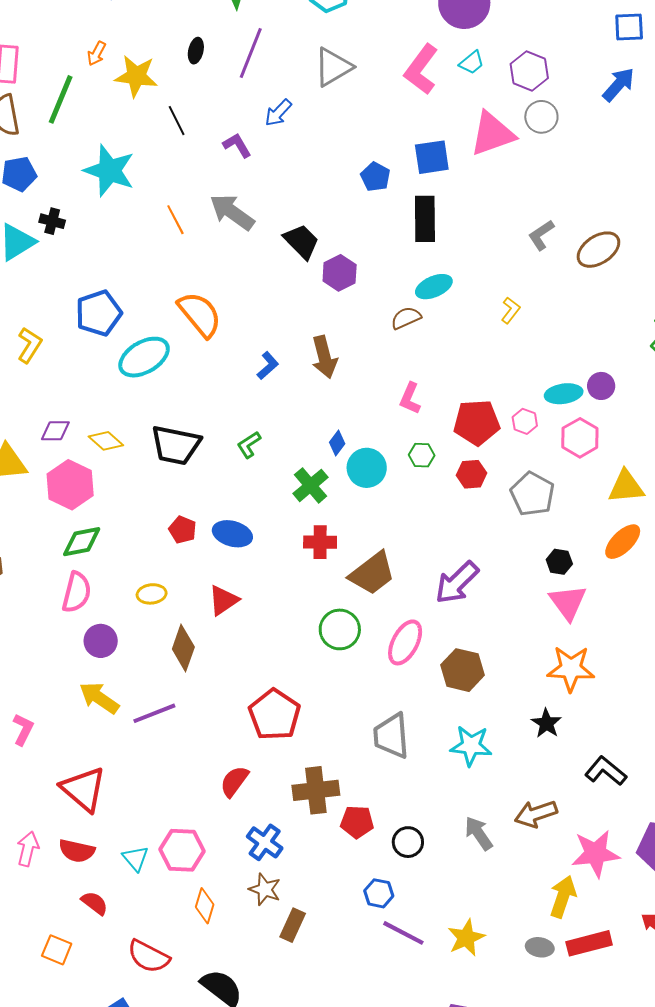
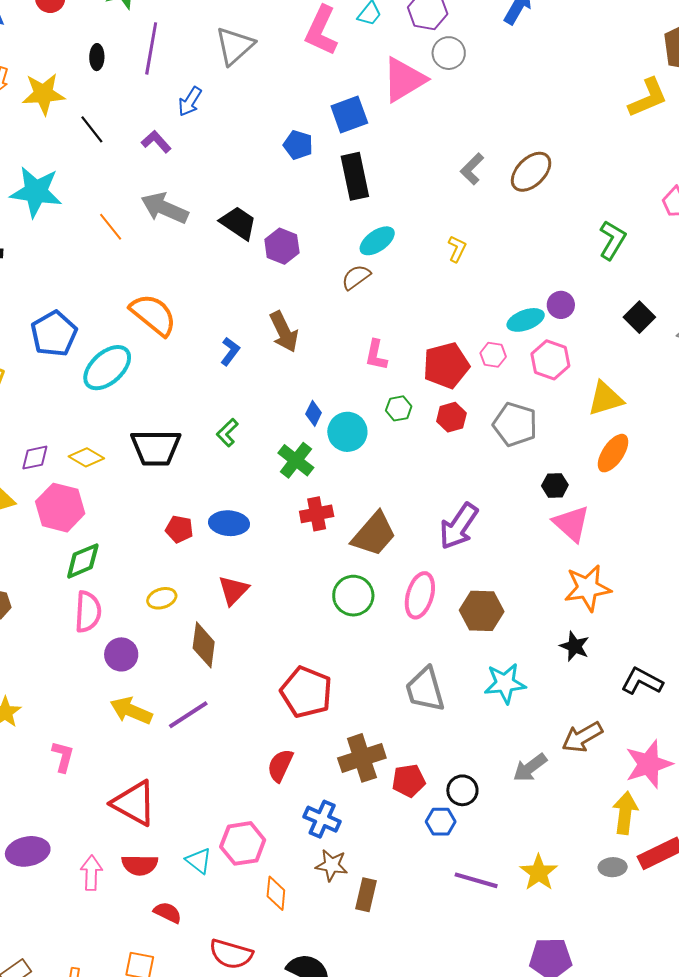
gray arrow: (479, 833) -> (530, 768), turned -81
blue hexagon: (379, 893) -> (441, 822), moved

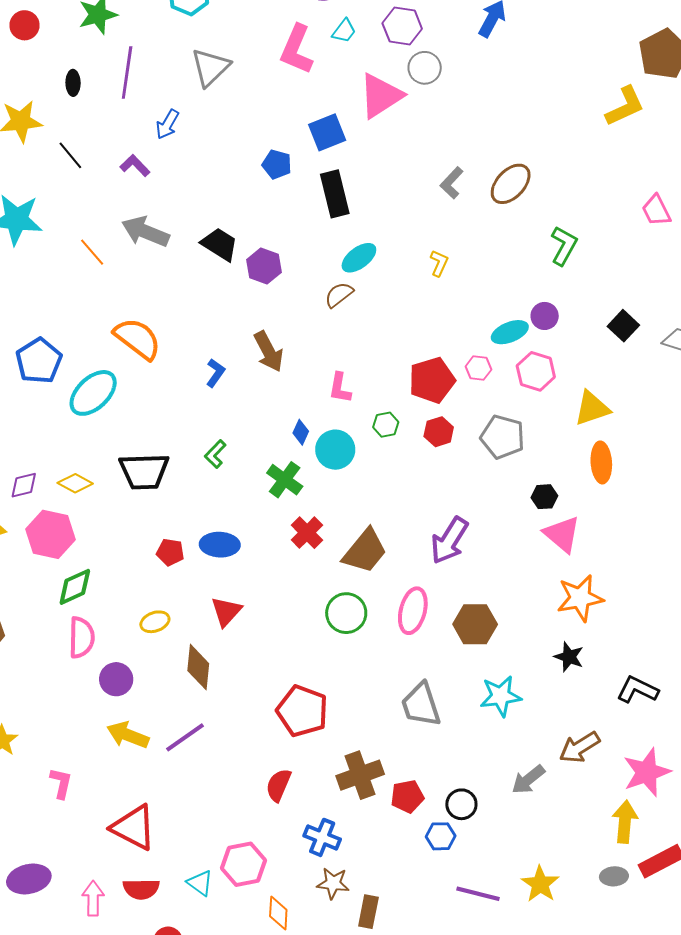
green L-shape: (612, 240) -> (564, 246), moved
pink L-shape: (376, 355) -> (340, 388), moved
orange ellipse: (613, 453) -> (601, 462), turned -36
red cross: (317, 514) -> (307, 533), turned -32

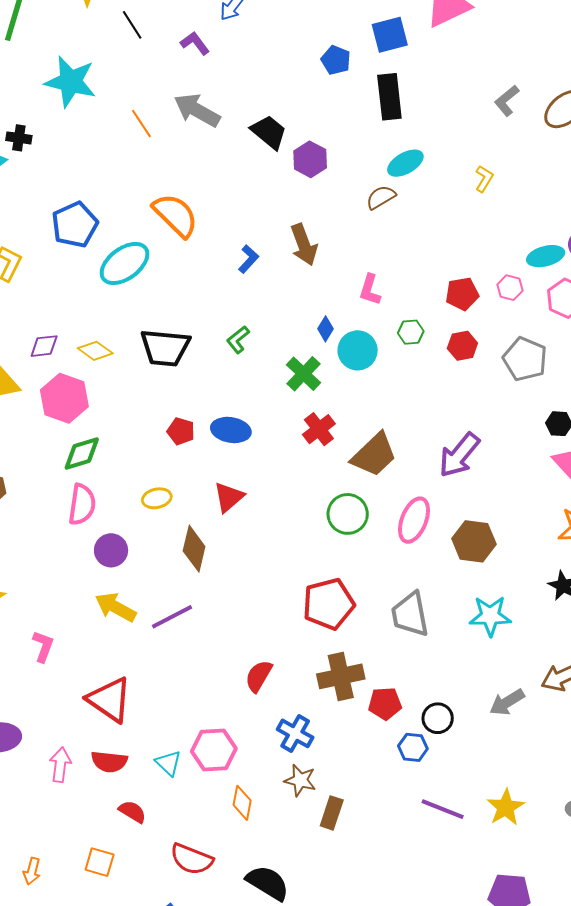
red pentagon: (432, 380) -> (462, 294), size x0.7
red pentagon: (302, 711) -> (329, 604), moved, turned 30

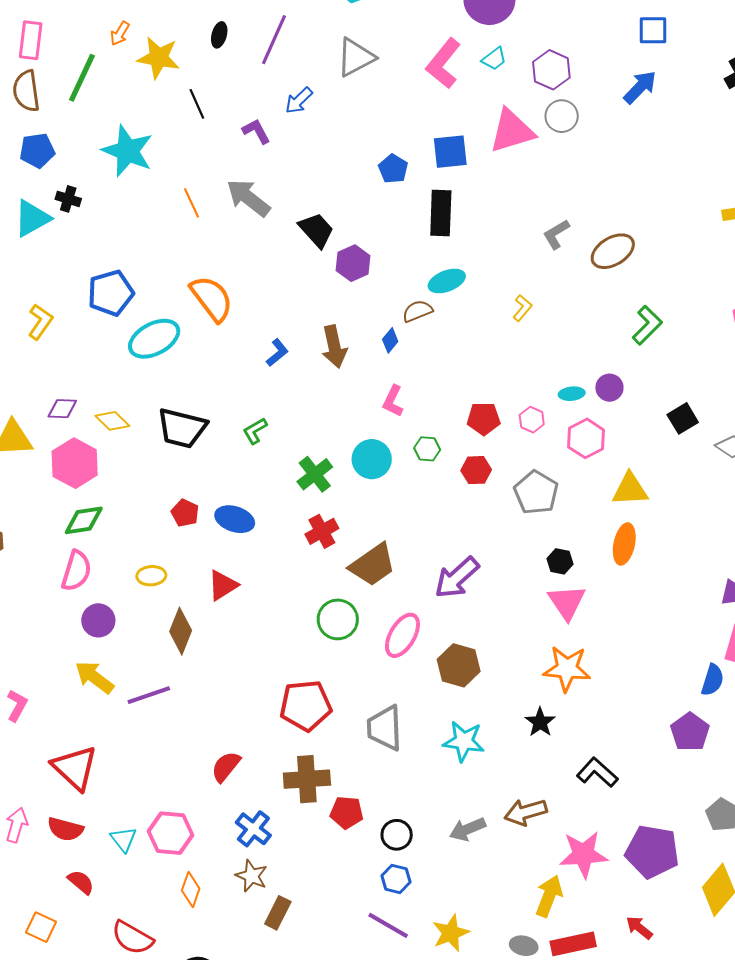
cyan ellipse: (546, 256) -> (572, 394), size x0.7
blue diamond: (326, 329) -> (390, 340), moved
blue hexagon: (413, 747) -> (396, 879), moved

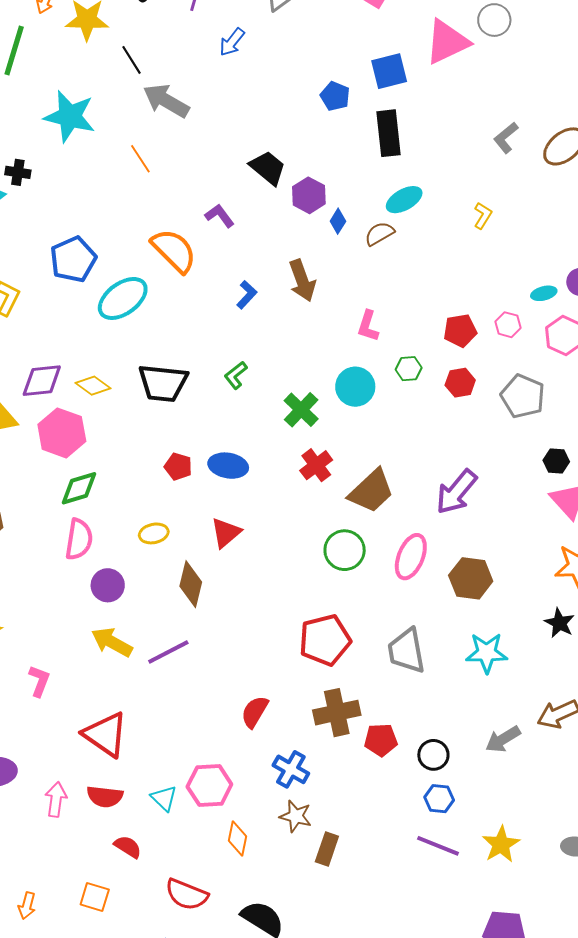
purple L-shape: (256, 131) -> (220, 216), moved
gray arrow: (248, 198) -> (166, 101), moved
blue diamond: (390, 340) -> (338, 221), moved
purple diamond: (62, 409) -> (42, 381), size x1.4

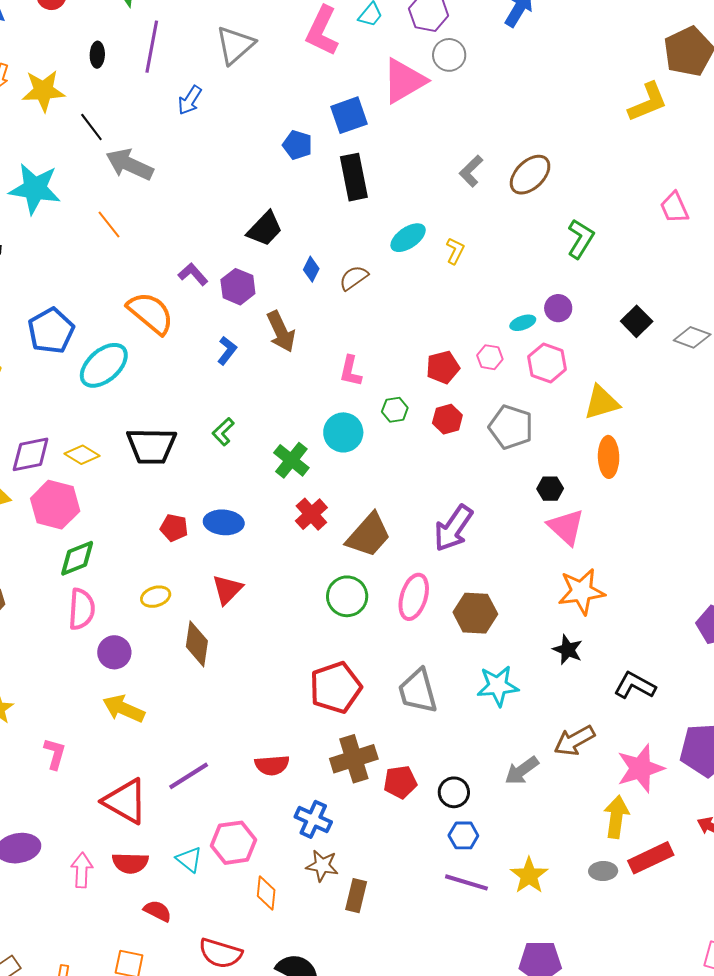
black trapezoid: (268, 168) -> (265, 229), moved, turned 99
purple hexagon: (309, 195) -> (238, 287), moved
cyan ellipse: (404, 200) -> (408, 238), moved
purple line: (168, 652) -> (189, 776), moved
red semicircle: (255, 712) -> (272, 765), turned -120

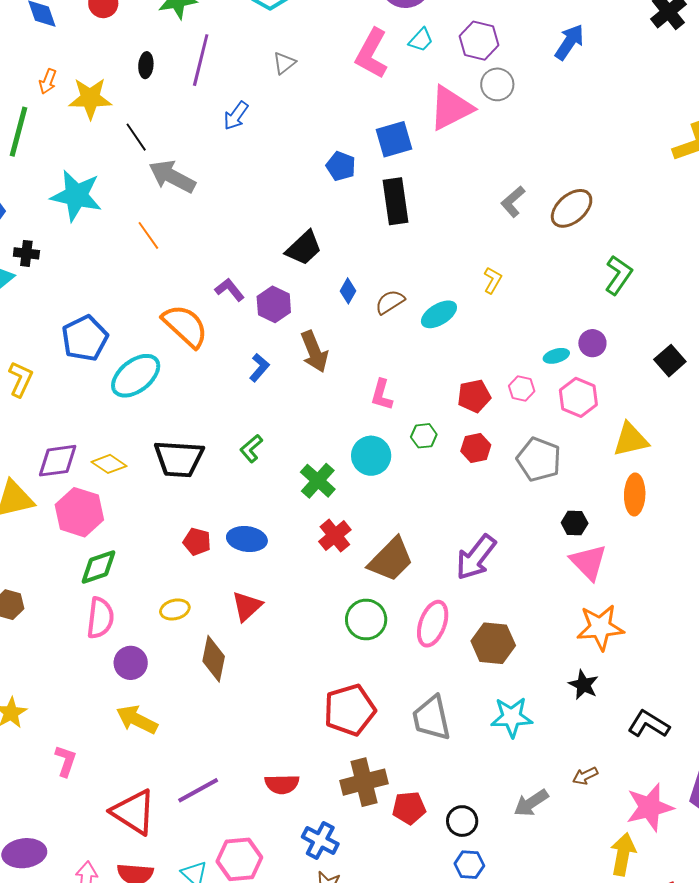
gray triangle: (235, 45) -> (284, 63), size x0.6
cyan ellipse: (408, 238) -> (439, 314), moved
brown arrow: (574, 741) -> (585, 776), size x0.6

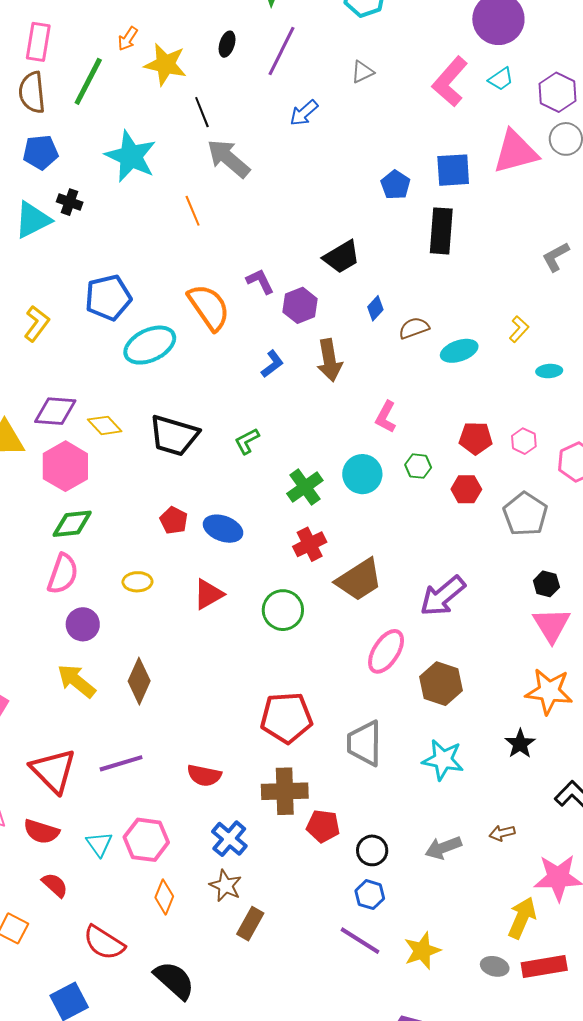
cyan ellipse: (556, 356) -> (549, 371), moved
green circle: (366, 620) -> (283, 610), moved
brown diamond: (214, 659) -> (139, 681), moved

